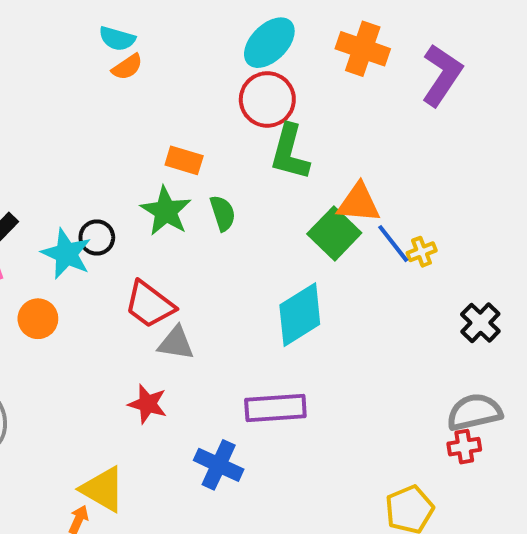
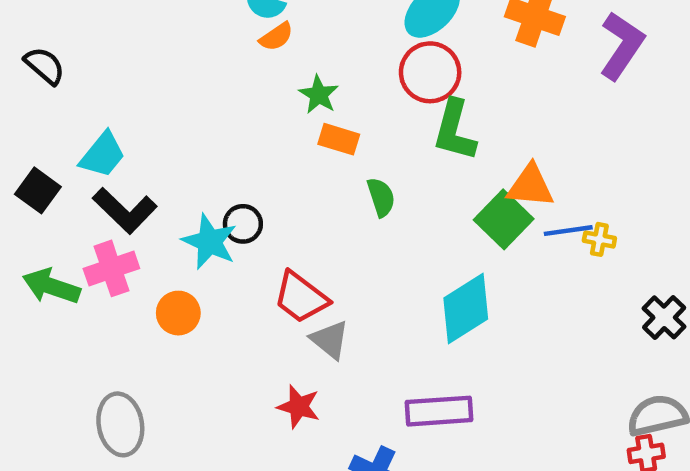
green star: (166, 211) -> (319, 95), moved, size x0.7
blue line: (393, 244) -> (568, 231), turned -60
yellow cross: (422, 252) -> (599, 239), turned 32
gray triangle: (176, 343) -> (330, 340), turned 30

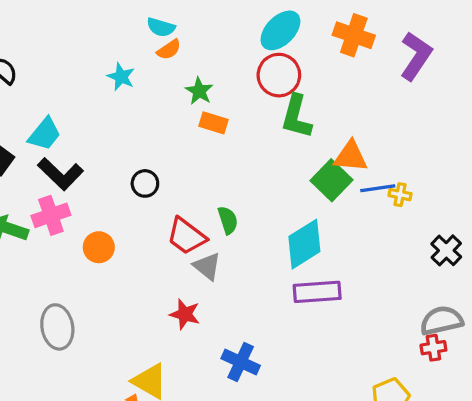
green semicircle: (381, 197) -> (228, 220), moved
cyan star: (209, 242) -> (121, 77), moved, size x0.7
purple rectangle: (439, 411) -> (317, 292), moved

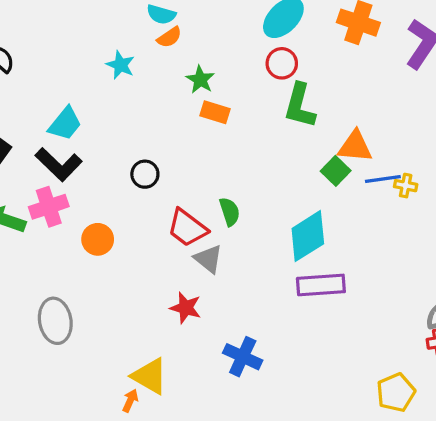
red circle: (279, 75) -> (282, 63), size x0.7
cyan trapezoid: (45, 134) -> (65, 124), moved
green square: (331, 180) -> (336, 171), size x0.7

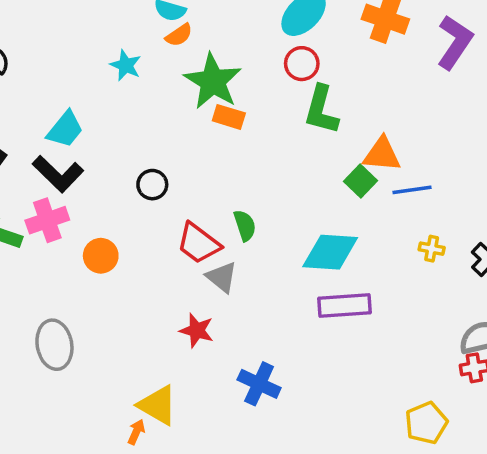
green star: (200, 80) -> (213, 81), size x1.8
yellow cross: (406, 186) -> (432, 249), moved
cyan diamond: (308, 236) -> (330, 252), turned 36

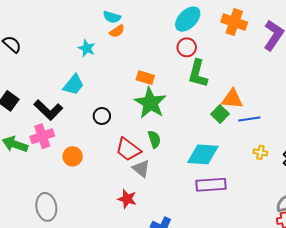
green star: (213, 81) -> (150, 103), moved
cyan trapezoid: (65, 129) -> (74, 85), moved

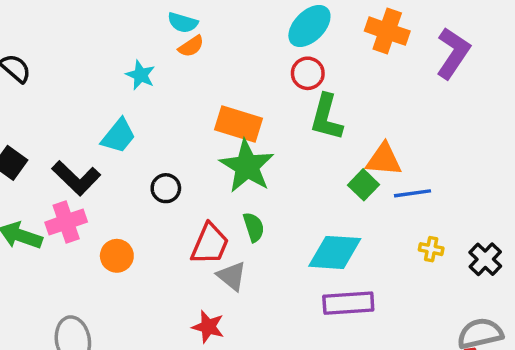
orange rectangle: (145, 78) -> (238, 124), size x1.5
red trapezoid: (128, 149) -> (210, 244), turned -104

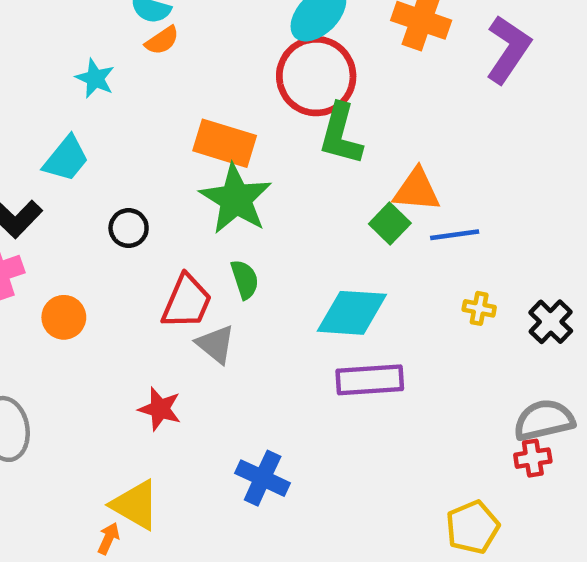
red circle: (308, 73) -> (316, 76), size x1.8
red star: (208, 327) -> (160, 409), moved

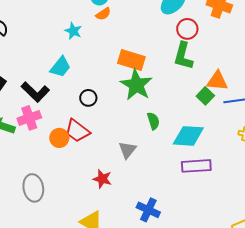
red circle: (316, 76) -> (187, 29), moved, size x0.6
green semicircle: (245, 279) -> (153, 121), moved
red trapezoid: (187, 302) -> (77, 131), moved, turned 104
gray triangle: (216, 344) -> (127, 150), turned 30

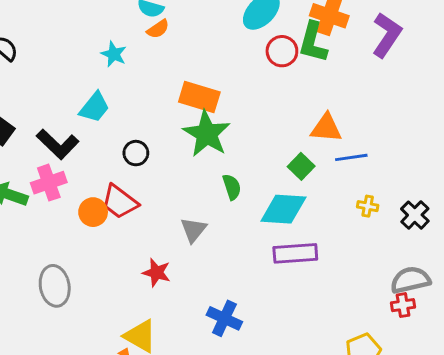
green L-shape: (183, 56) -> (313, 42), moved
green square: (205, 96) -> (301, 166), moved

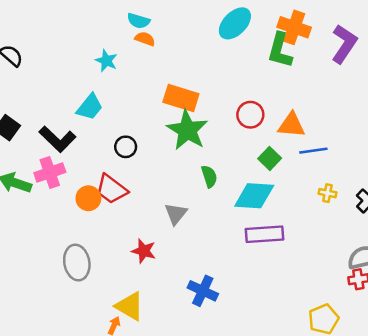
orange semicircle: (158, 29) -> (145, 39), turned -126
red circle: (282, 51) -> (250, 115), moved
gray ellipse: (55, 286) -> (77, 263), moved

